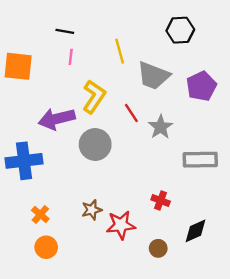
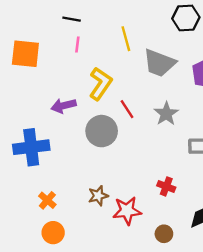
red line: (131, 113) -> (127, 109), moved
purple arrow: (57, 119) -> (64, 106), size x0.7

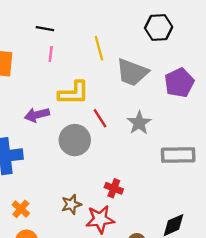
yellow L-shape: (100, 84) -> (74, 93), turned 56
red cross: (166, 186) -> (114, 188), moved

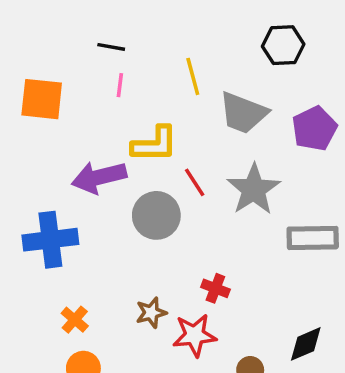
purple arrow: (37, 115) -> (99, 177), size x1.4
gray star: (139, 123) -> (254, 189), size x1.4

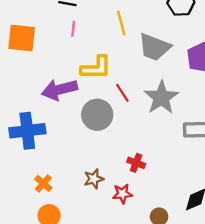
red star: (195, 335) -> (122, 194), size x0.7

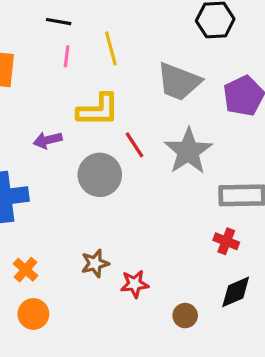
yellow line: (121, 23) -> (111, 48), moved
purple arrow: (59, 90) -> (48, 140), size x0.6
red cross: (136, 163) -> (226, 241), moved

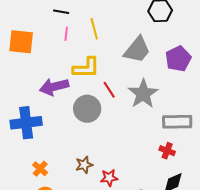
gray trapezoid: (179, 82) -> (137, 50), turned -72
purple arrow: (48, 140) -> (54, 87), size x1.6

